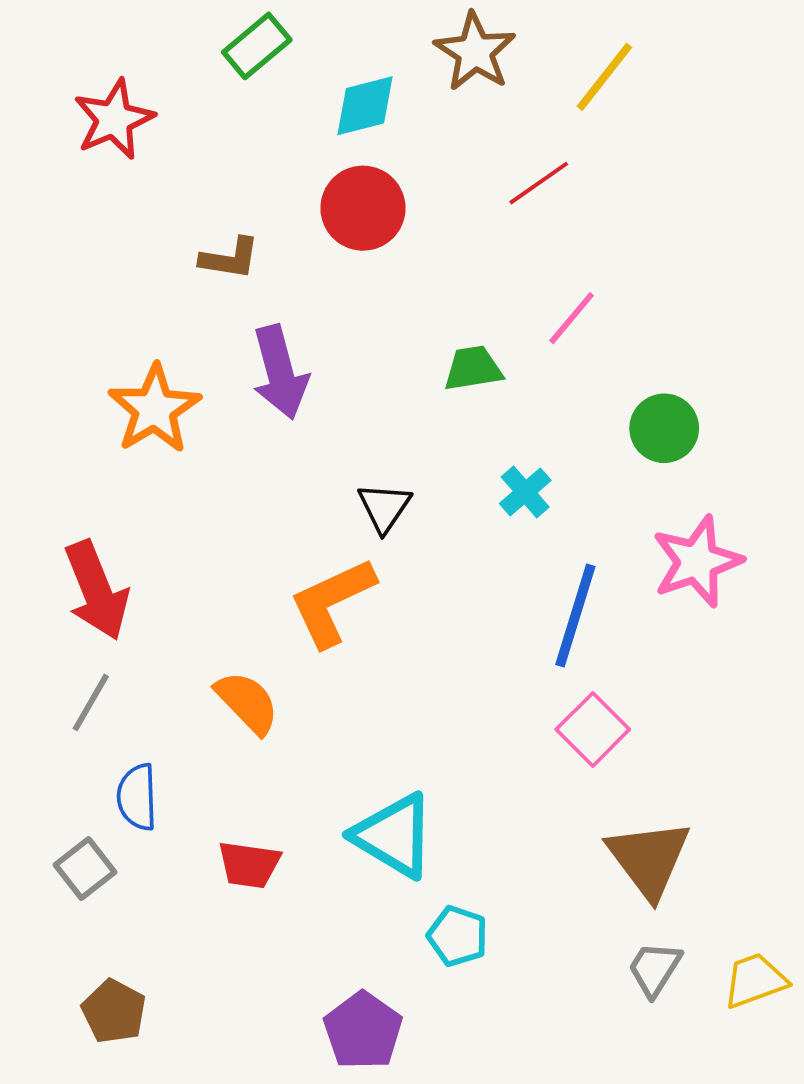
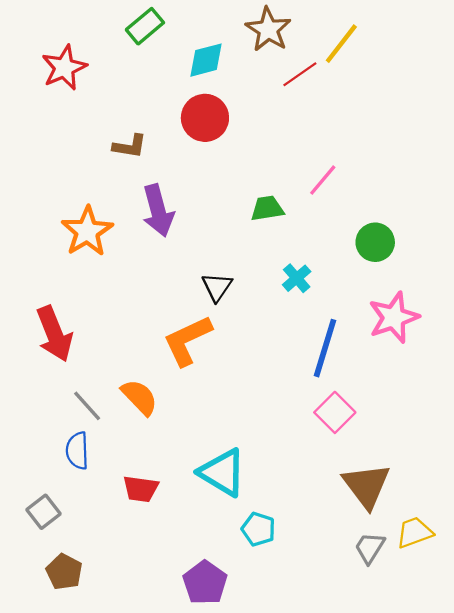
red line: (539, 183) -> (300, 74), moved
gray line: (91, 702) -> (87, 406), moved, turned -72
gray square: (85, 868) -> (43, 512), moved
yellow trapezoid: (755, 980) -> (414, 532), moved

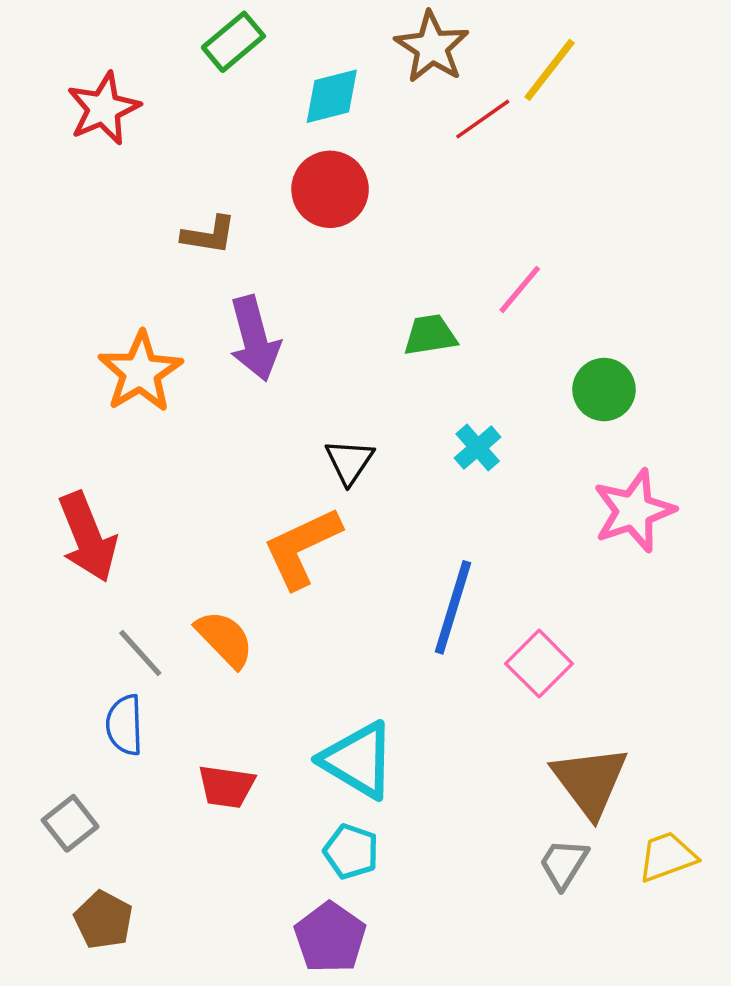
blue line: (325, 348) -> (453, 607), moved
cyan pentagon: (258, 529) -> (351, 851), moved
gray trapezoid: (370, 548) -> (564, 864), moved

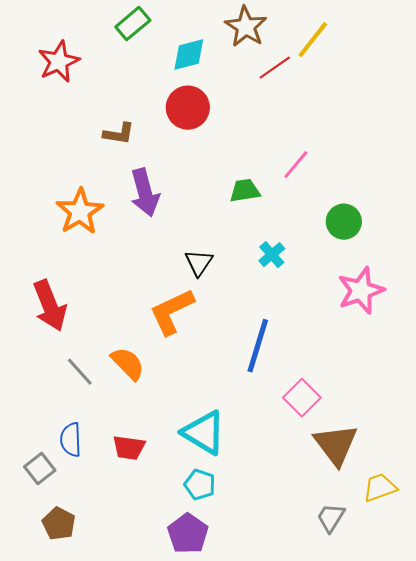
pink square: (539, 664) -> (302, 398), moved
blue semicircle: (125, 725) -> (71, 440), moved
gray trapezoid: (564, 864) -> (331, 518), moved

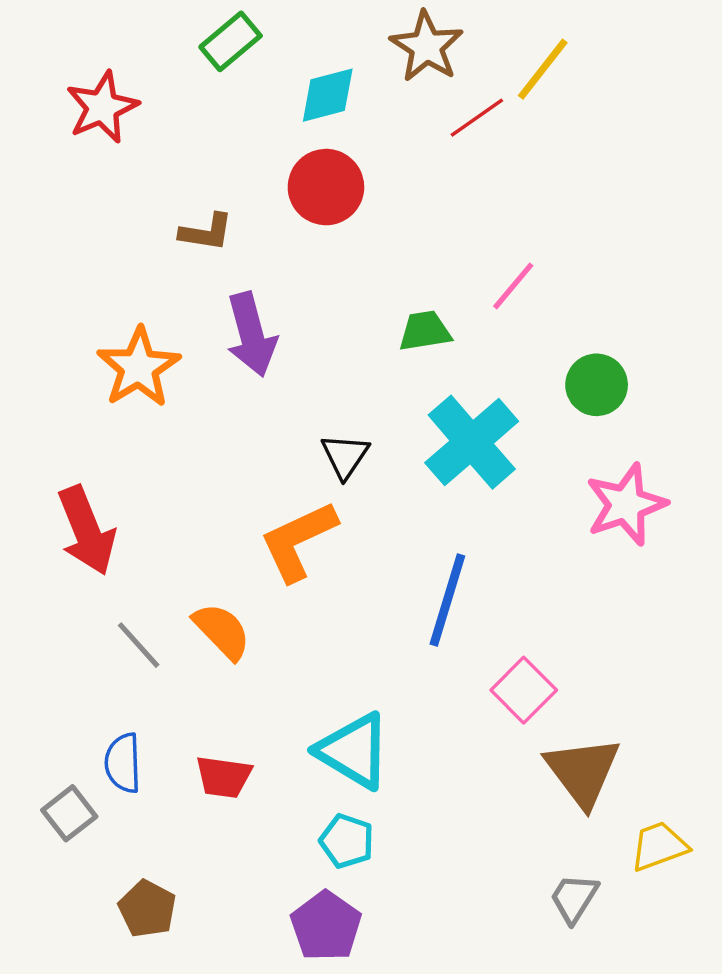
cyan cross: (272, 255) -> (472, 442), size x2.0
brown pentagon: (59, 524) -> (147, 909), moved

